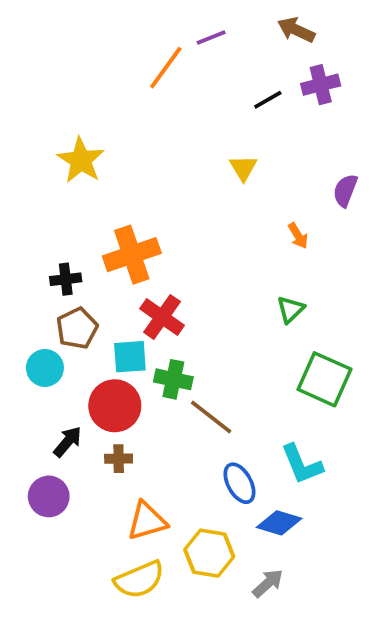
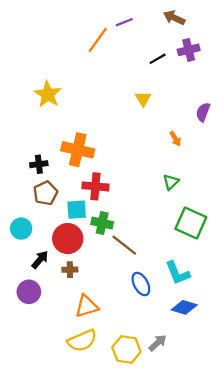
orange cross: (132, 255) -> (78, 150), turned 32
red cross: (162, 317) -> (95, 186), turned -30
cyan circle: (45, 368) -> (21, 229), moved
blue diamond: (279, 523) -> (184, 307), moved
yellow hexagon: (209, 553) -> (126, 349), moved

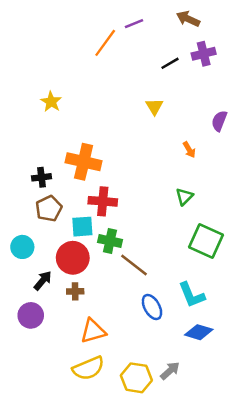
yellow star: (48, 94) -> (51, 102), size x0.7

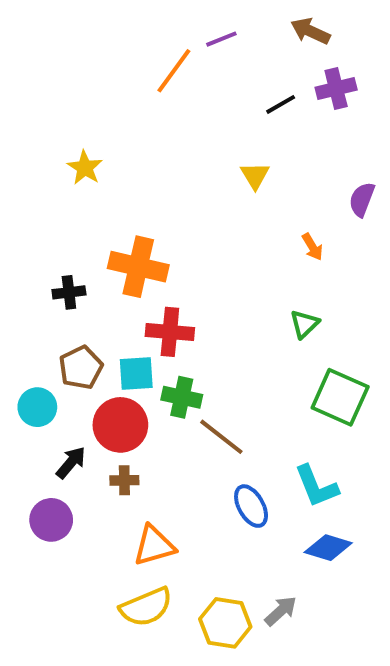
brown pentagon: (49, 209) -> (81, 368), moved

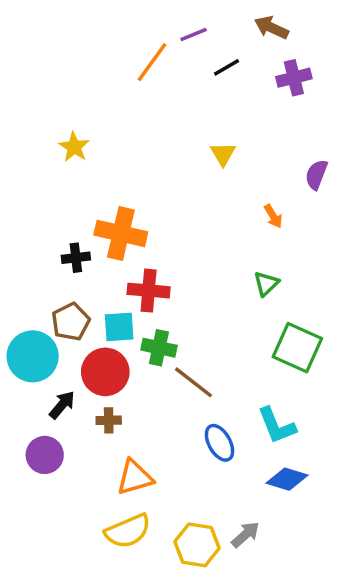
black line: (281, 104) -> (226, 67), moved
black cross: (69, 292) -> (76, 258), moved
cyan circle: (37, 407) -> (33, 356), size x1.5

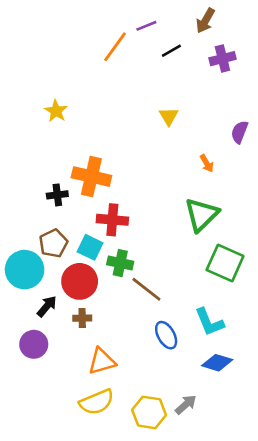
brown arrow: (271, 28) -> (205, 21), turned -85
green triangle: (266, 284) -> (201, 215), size x1.8
cyan square: (119, 327) -> (90, 247), turned 30

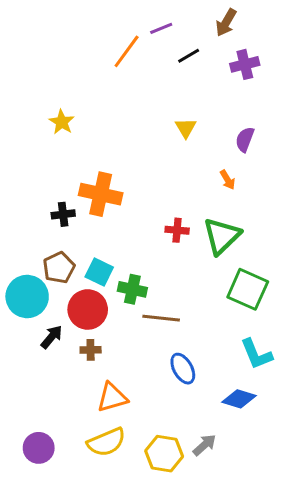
purple semicircle: (239, 132) -> (245, 139), moved
red cross: (112, 220) -> (177, 230), moved, size x0.7
brown line: (146, 289) -> (161, 318), turned -32
cyan L-shape: (209, 322) -> (256, 354), moved
purple circle: (34, 344) -> (39, 448), moved

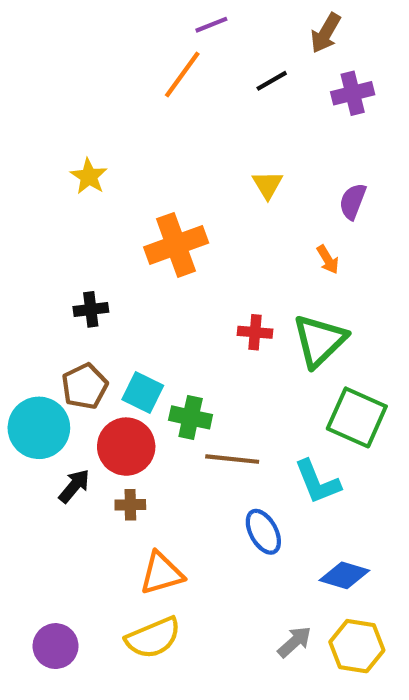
purple line: (161, 28) -> (211, 25), moved
orange cross: (101, 194) -> (176, 245), moved, turned -33
cyan L-shape: (256, 354) -> (317, 482), moved
yellow hexagon: (164, 454) -> (357, 646), moved

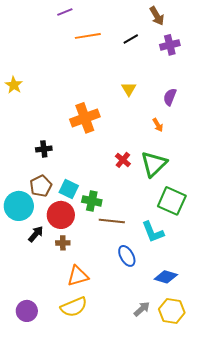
purple line: (211, 25) -> (65, 12), moved
brown arrow: (326, 33) -> (157, 16), turned -60
orange line: (182, 75) -> (88, 36), turned 45
yellow star: (89, 176) -> (14, 85), moved
red cross: (255, 332) -> (123, 160), turned 35

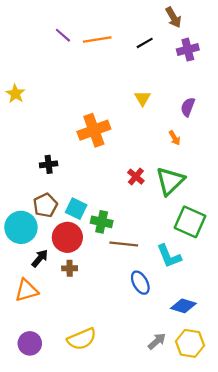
purple line: (65, 12) -> (63, 35), moved, turned 63
orange triangle: (78, 276) -> (26, 290), moved

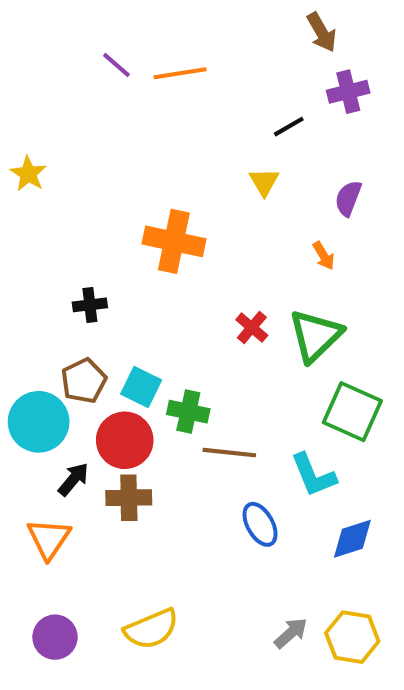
black line: (145, 43) -> (289, 127), moved
orange cross: (94, 130) -> (174, 241), turned 32
brown cross: (70, 268) -> (129, 498), size x1.5
orange triangle: (26, 290) -> (49, 539), turned -40
blue diamond: (183, 306) -> (352, 539), moved, turned -35

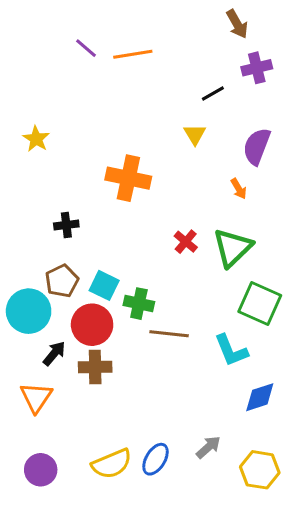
yellow star: (28, 174) -> (36, 139), moved
purple semicircle: (348, 198) -> (257, 146), size x1.4
blue ellipse: (260, 524) -> (156, 459), moved, turned 60
gray arrow: (291, 633) -> (208, 447), moved

